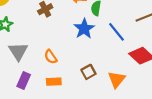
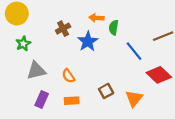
blue star: (84, 29) -> (88, 41), moved
gray triangle: (18, 51) -> (36, 71), turned 48

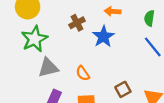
green semicircle: (114, 27) -> (149, 18), moved
green star: (23, 44) -> (34, 39), size x1.6

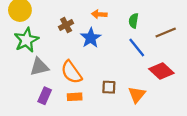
orange semicircle: (83, 73) -> (71, 72), size x1.6
brown square: (123, 89) -> (109, 87), turned 32

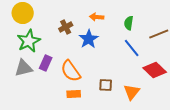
gray triangle: (39, 67) -> (24, 68), moved
purple rectangle: (45, 96) -> (46, 63), moved

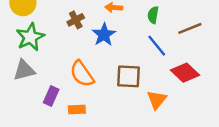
purple rectangle: (46, 63) -> (51, 96), moved
brown square: (106, 85) -> (129, 76), moved, size x1.5
orange rectangle: (74, 94) -> (77, 109), moved

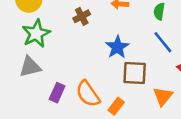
blue star: (104, 35) -> (117, 47), moved
orange semicircle: (82, 74) -> (88, 94), moved
orange rectangle: (77, 109) -> (116, 106), moved, turned -49

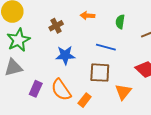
blue line: (163, 42) -> (106, 47), moved, turned -36
blue star: (117, 47) -> (65, 55), moved, turned 30

